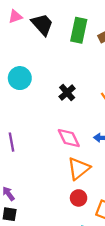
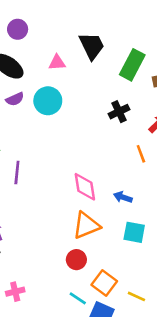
pink triangle: (15, 17) -> (57, 63), moved
black cross: (67, 93) -> (119, 112), moved

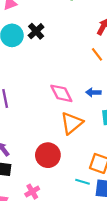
black cross: (119, 112) -> (36, 31), moved
red circle: (76, 260) -> (48, 155), moved, size x1.5

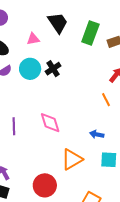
pink diamond: (61, 93) -> (50, 123), moved

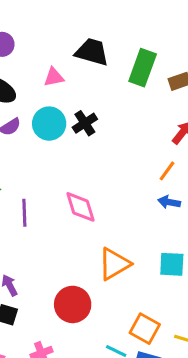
black trapezoid: (58, 23) -> (92, 52), turned -40
orange line: (106, 100) -> (167, 171), turned 64
blue arrow: (97, 134) -> (169, 202), moved

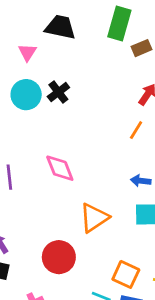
green rectangle: (143, 68) -> (119, 23), moved
pink triangle: (54, 77) -> (27, 52), turned -42
blue arrow: (169, 202) -> (141, 181), moved

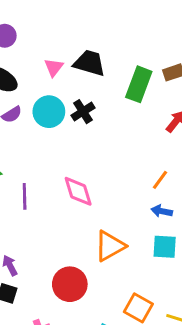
green rectangle: (119, 23) -> (139, 84), moved
black trapezoid: (60, 27) -> (89, 63), moved
orange line: (136, 130) -> (160, 180), moved

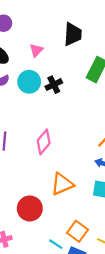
black trapezoid: (89, 63) -> (73, 34), moved, turned 70
pink diamond: (78, 191) -> (44, 142), turned 50

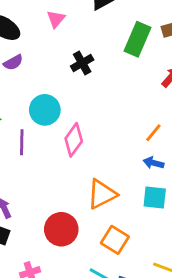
cyan circle: (29, 82) -> (45, 110), moved
orange square: (77, 231) -> (115, 240), moved

